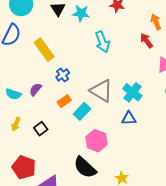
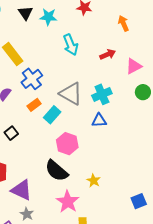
red arrow: (146, 41) -> (108, 54), moved, turned 105
blue cross: (63, 75) -> (32, 79), size x1.5
cyan cross: (132, 92) -> (102, 94), turned 30

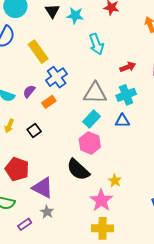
red arrow: (108, 54) -> (128, 67), moved
gray triangle: (71, 94) -> (95, 93), turned -30
orange rectangle: (34, 105) -> (49, 102), moved
cyan rectangle: (52, 115) -> (91, 119), moved
pink star: (68, 202) -> (101, 200), moved

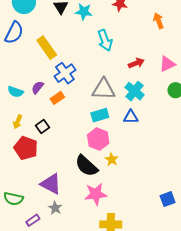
cyan cross: (126, 95) -> (135, 91), turned -30
cyan rectangle: (91, 119) -> (100, 115), turned 30
red pentagon: (17, 169) -> (26, 148), moved
yellow star: (115, 181) -> (112, 159), moved
pink star: (101, 200) -> (96, 194), moved, turned 30

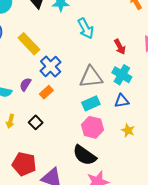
red arrow: (136, 63) -> (120, 47), turned 91
red pentagon: (26, 148) -> (24, 164), moved
yellow star: (112, 159) -> (128, 130), moved

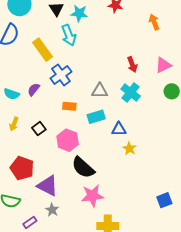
cyan arrow: (86, 28) -> (69, 35), moved
gray triangle: (91, 77) -> (100, 91), size x0.7
orange rectangle: (46, 92) -> (69, 106), moved, turned 40
blue triangle: (122, 101) -> (119, 129), moved
pink hexagon: (92, 127) -> (68, 140), moved

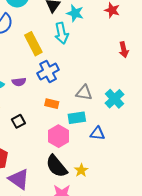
red arrow: (132, 65) -> (124, 50), moved
purple semicircle: (34, 89) -> (19, 82), turned -144
pink hexagon: (68, 140) -> (59, 136), moved
yellow star: (129, 148) -> (81, 170), moved

